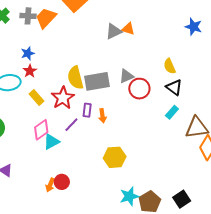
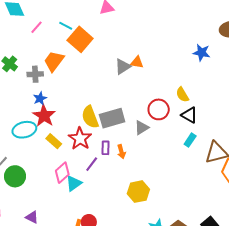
gray cross: (28, 16) -> (35, 74), moved
red star: (30, 71) -> (44, 116), size x1.6
gray triangle: (126, 76) -> (142, 128), moved
red circle: (139, 89) -> (159, 109), moved

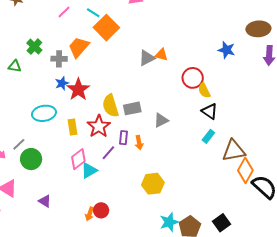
red circle: (159, 109) -> (193, 78), moved
red star: (44, 116) -> (78, 89), moved
gray rectangle: (112, 118) -> (132, 108), size x0.7
yellow rectangle: (54, 141) -> (72, 127), turned 35

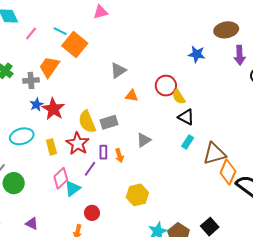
orange triangle: (161, 55) -> (132, 96), moved
gray triangle: (161, 120) -> (144, 140), moved
red circle: (101, 210) -> (92, 213), moved

